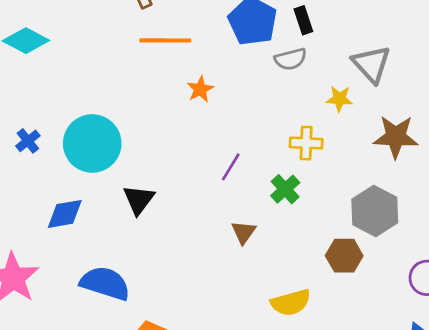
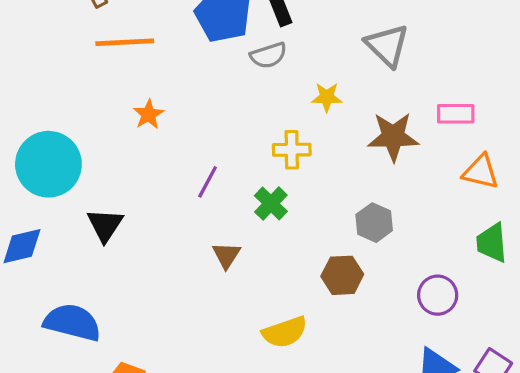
gray triangle: (371, 64) -> (387, 45), moved
orange star: (200, 89) -> (148, 114), moved
gray hexagon: (375, 211) -> (374, 223), size x0.7

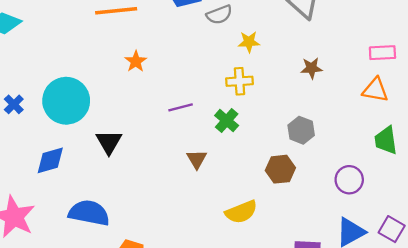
yellow star: (327, 97) -> (249, 42), moved
pink rectangle: (456, 114) -> (382, 53), moved
brown star: (393, 137) -> (311, 68), size x0.6
purple line: (208, 182) -> (181, 107), turned 50

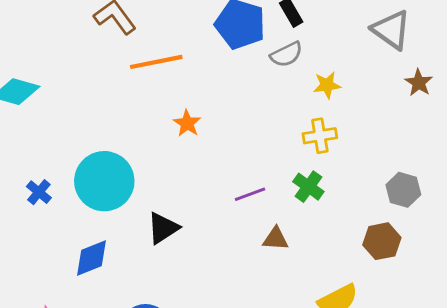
brown star: (311, 68) -> (419, 83), moved, turned -30
purple line: (181, 107) -> (250, 194), moved
black triangle: (109, 142) -> (163, 228), turned 32
brown triangle: (197, 159) -> (276, 239), turned -50

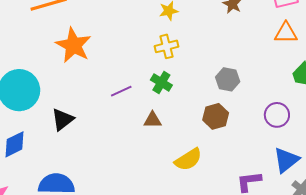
orange star: (187, 123) -> (73, 45), size x1.8
brown triangle: (276, 239) -> (152, 120), moved

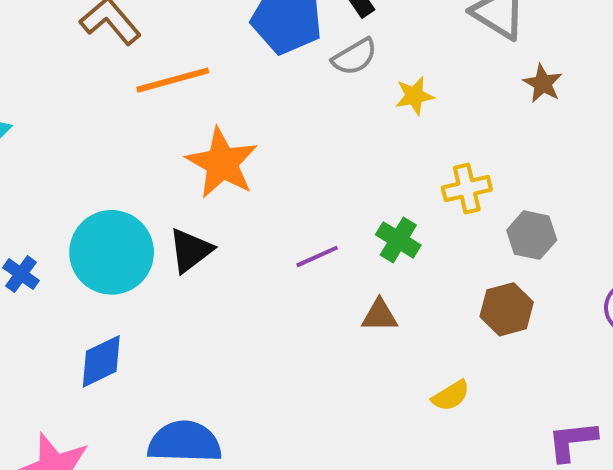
yellow cross: (167, 46) -> (467, 189), moved
black triangle: (63, 119) -> (191, 250), moved
yellow semicircle: (188, 160) -> (451, 396), size x0.7

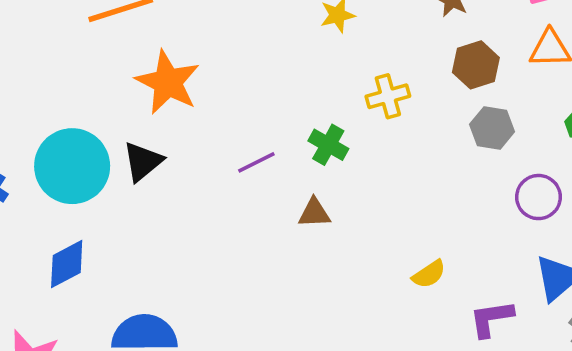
gray hexagon: (532, 235) -> (492, 128), moved
brown hexagon: (507, 309) -> (476, 65), moved
yellow semicircle: (451, 396) -> (429, 274), moved

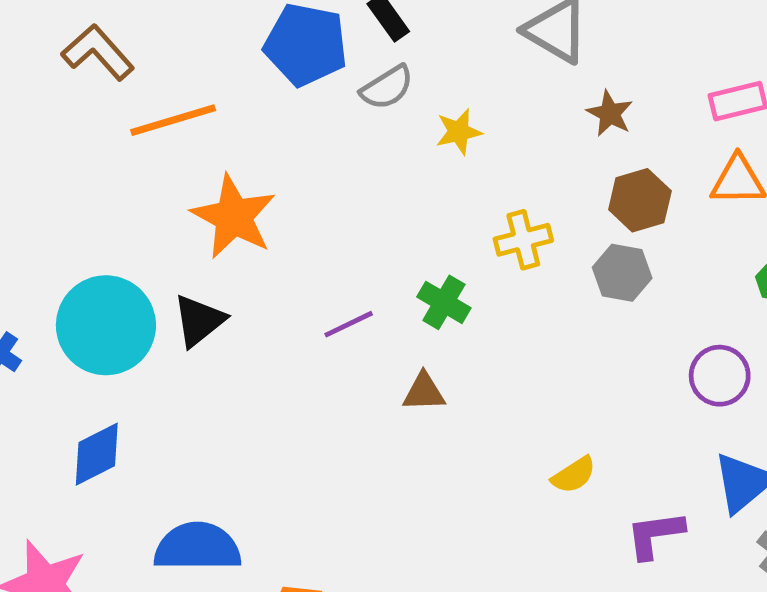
gray hexagon: (492, 128) -> (622, 273), moved

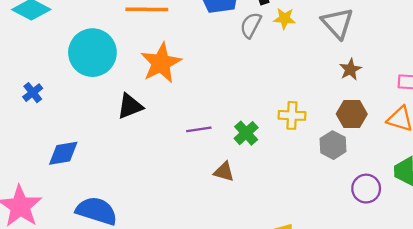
gray semicircle: (387, 87) -> (251, 25), turned 132
yellow star: (459, 132) -> (284, 19), moved
cyan circle: (106, 325) -> (92, 53), moved
purple circle: (720, 376) -> (366, 189), moved

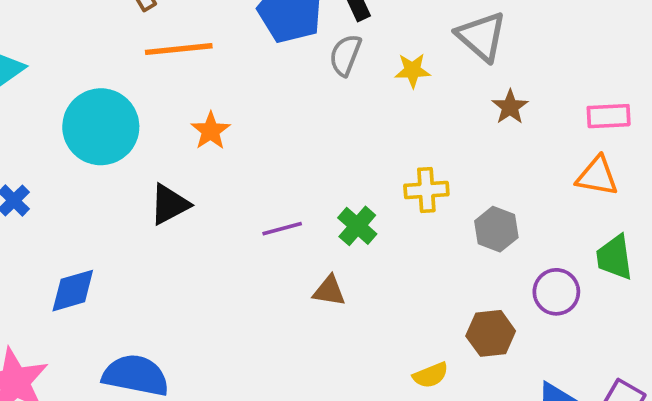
yellow star: (284, 19) -> (412, 70), moved
orange star: (161, 63) -> (211, 131), size x0.6
brown hexagon: (352, 114) -> (491, 333), moved

